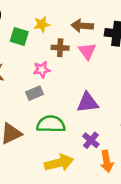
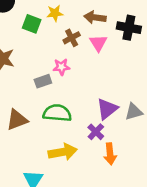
brown cross: (60, 48) -> (72, 38), turned -35
pink star: (42, 70) -> (61, 67), moved
purple triangle: (88, 103) -> (107, 109), moved, turned -35

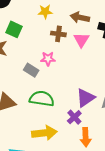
green square: (32, 24) -> (14, 29), moved
brown cross: (72, 38) -> (58, 34), turned 32
gray rectangle: (43, 81) -> (31, 70), turned 48

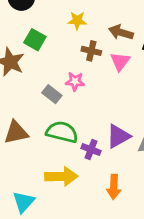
purple cross: (74, 117) -> (91, 150), moved, turned -32

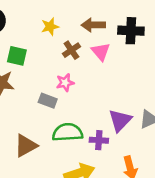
brown cross: (91, 51) -> (71, 50), turned -30

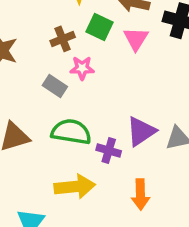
brown cross: (71, 50) -> (63, 39), moved
green square: (17, 56) -> (99, 27), moved

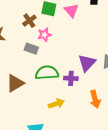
yellow arrow: (75, 187) -> (56, 104), size x0.7

